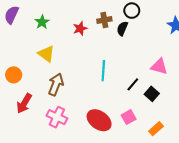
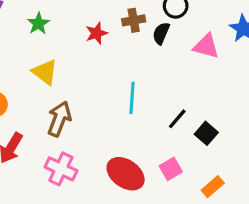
pink triangle: (159, 66) -> (206, 46), moved

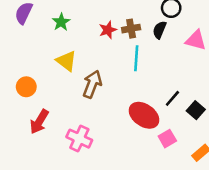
brown cross: (134, 20) -> (131, 29), moved
cyan line: (132, 98) -> (136, 58), moved
brown arrow: (59, 119) -> (92, 84), moved
red ellipse: (126, 174) -> (144, 115), moved

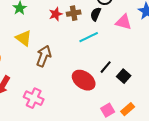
cyan line: (136, 58) -> (89, 37), moved, turned 60
pink square: (167, 139) -> (108, 110), moved

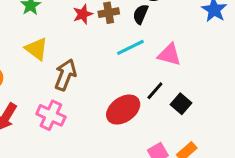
pink triangle: (124, 22) -> (169, 55), moved
red ellipse: (84, 80) -> (123, 110), turned -70
pink cross: (34, 98) -> (51, 115), moved

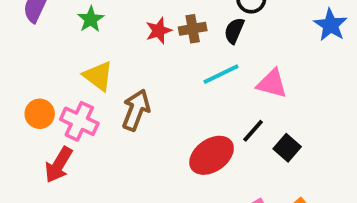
pink cross: (51, 115) -> (79, 121), moved

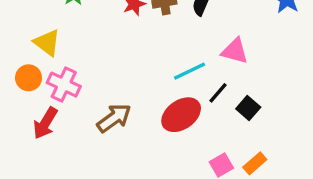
cyan line: (221, 74) -> (189, 71), moved
yellow triangle: (98, 76) -> (47, 43), moved
brown arrow: (136, 110) -> (114, 118), moved, turned 33

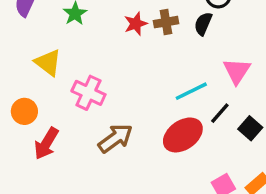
pink triangle: (235, 51) -> (237, 71), turned 48
orange circle: (29, 78) -> (24, 111), moved
pink cross: (64, 85) -> (88, 93), moved

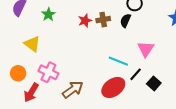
cyan line: (191, 91) -> (118, 61), turned 48
pink cross: (88, 93) -> (48, 72), moved

